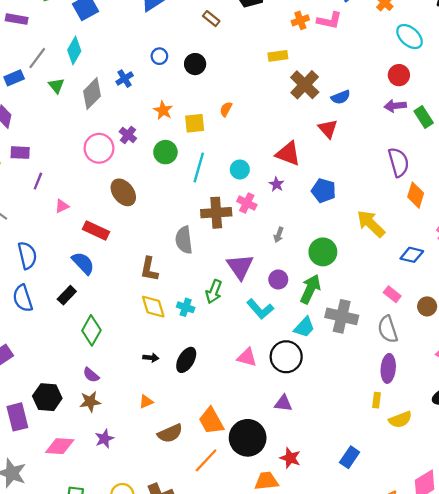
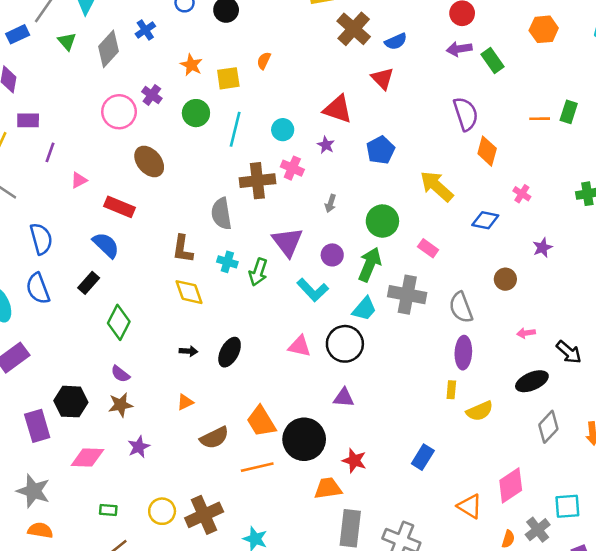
blue pentagon: (324, 191) -> (380, 150), turned 30
pink rectangle: (392, 294) -> (428, 248), moved
cyan cross: (186, 307) -> (227, 262), moved
orange line: (206, 460) -> (257, 467), turned 36

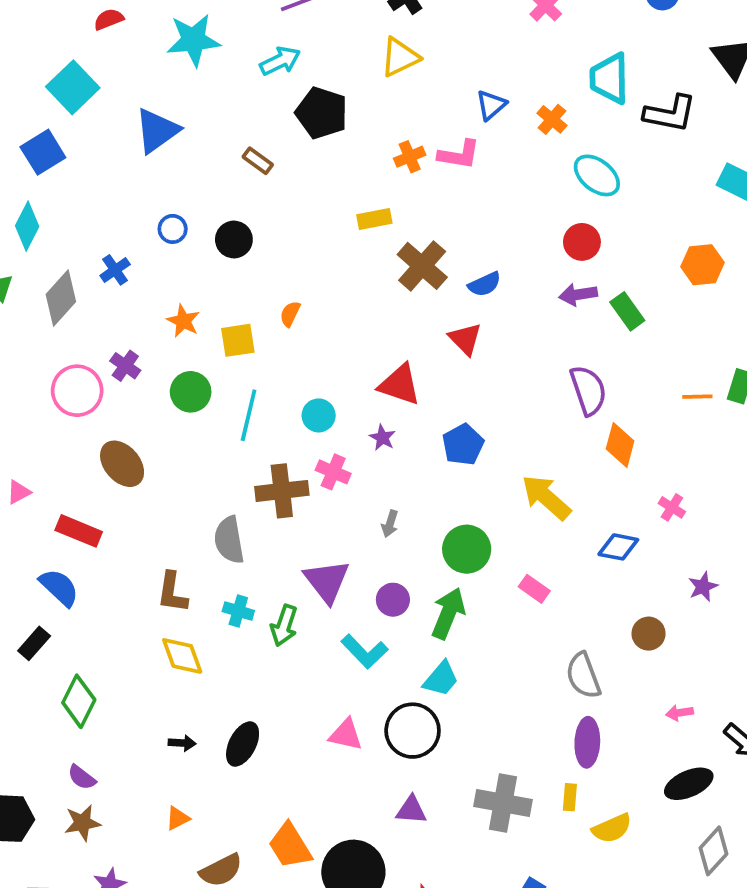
gray cross: (407, 295) -> (503, 803), moved

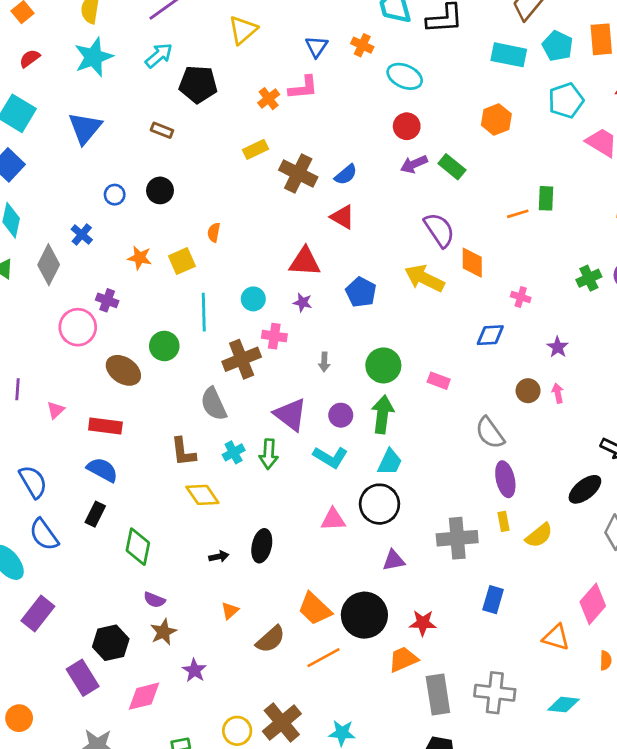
green circle: (191, 392) -> (164, 346), moved
yellow arrow: (546, 497) -> (424, 278), moved
cyan cross: (238, 611) -> (234, 452), turned -30
pink arrow: (680, 713) -> (558, 393), moved, turned 102

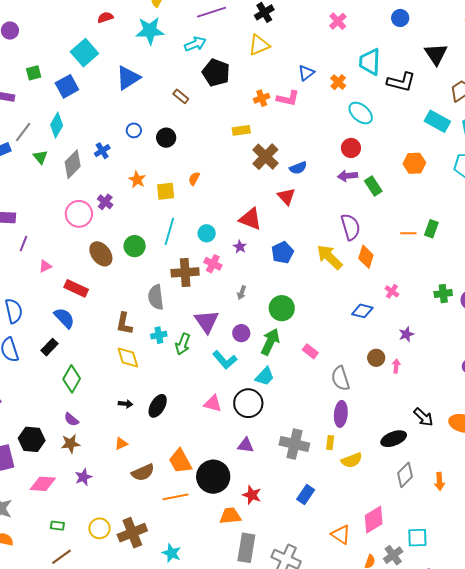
pink rectangle: (439, 381) -> (310, 351), moved

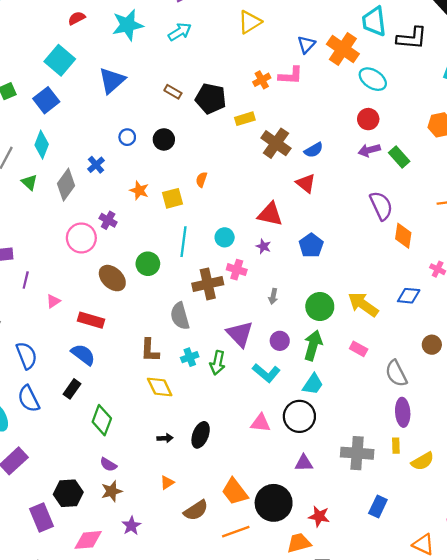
black pentagon: (216, 73) -> (211, 99), moved
orange cross: (338, 82) -> (343, 49), size x1.8
yellow arrow: (329, 257) -> (363, 304), moved

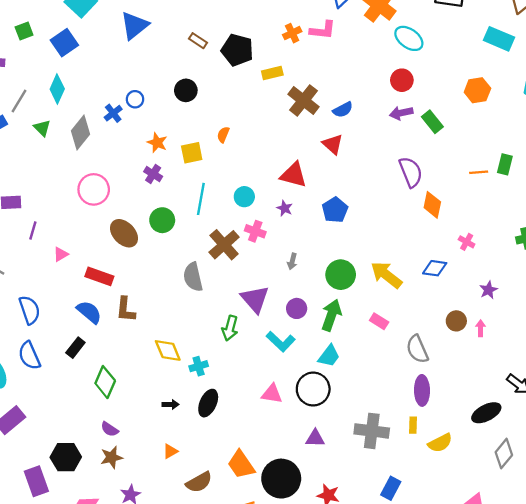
blue circle: (127, 137) -> (135, 99), moved
purple cross: (108, 220) -> (153, 174), moved
brown cross: (208, 284) -> (224, 245), turned -32
brown L-shape: (150, 350) -> (126, 309), moved
cyan cross: (190, 357) -> (199, 366), moved

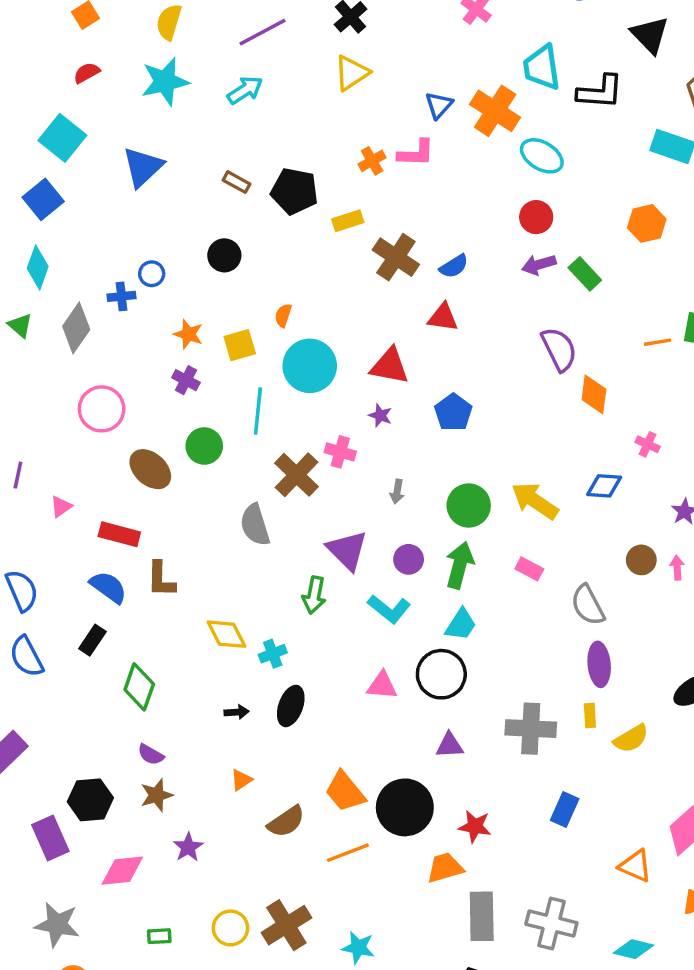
blue cross: (113, 113) -> (121, 296), turned 36
red triangle: (333, 144) -> (443, 317), turned -30
cyan circle: (244, 197) -> (310, 366), moved, size x1.8

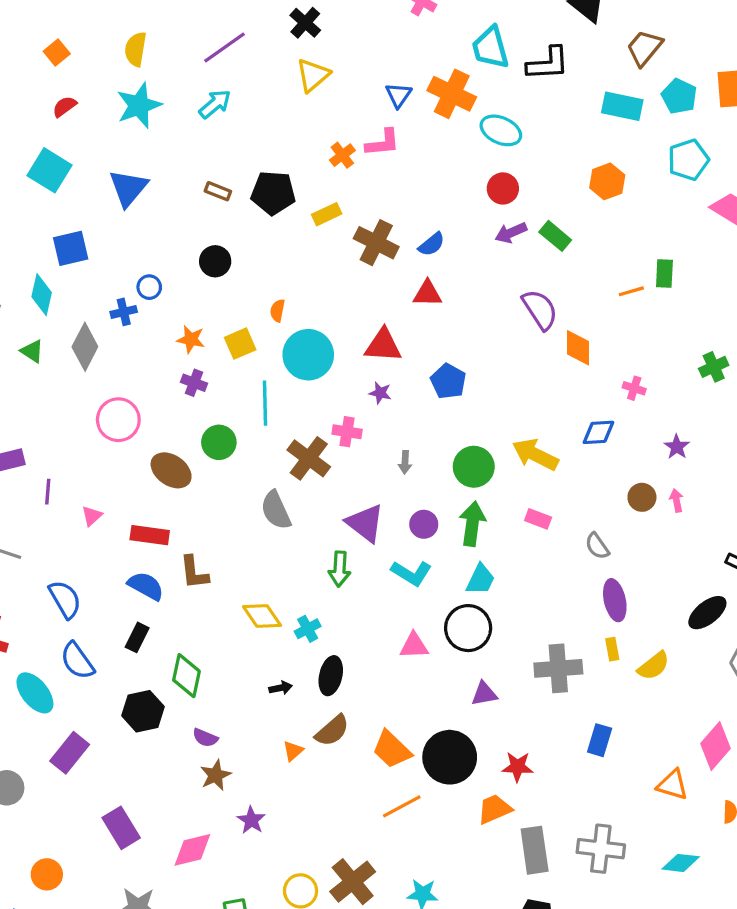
blue square: (43, 199) -> (71, 248), moved, turned 33
gray semicircle: (588, 605) -> (597, 546), size x0.7
black hexagon: (90, 800) -> (143, 711), moved
brown semicircle: (286, 822) -> (332, 731), moved

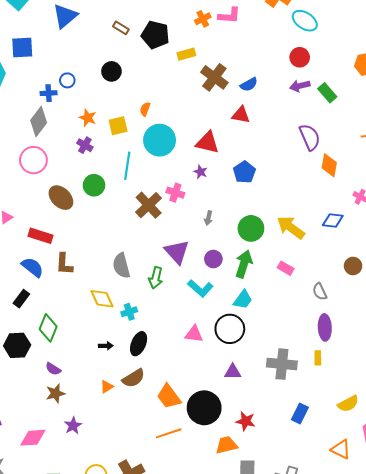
gray diamond: (85, 347) -> (39, 121), moved
gray semicircle: (276, 510) -> (121, 266), moved
yellow semicircle: (654, 666) -> (348, 404), moved

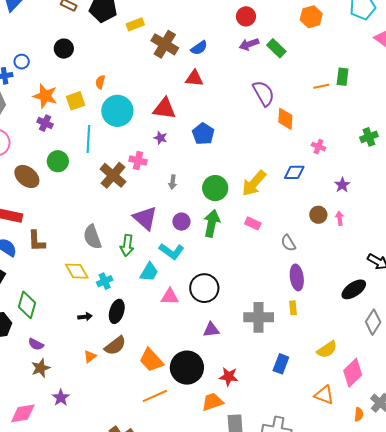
orange star: (88, 118) -> (45, 96), size x1.4
yellow arrow: (291, 227) -> (254, 183), turned -80
cyan trapezoid: (243, 300) -> (149, 272), moved

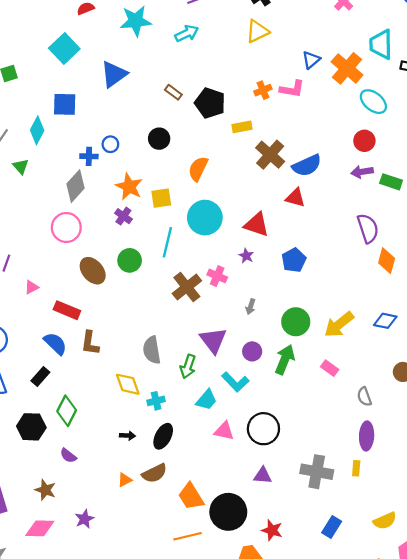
blue semicircle: (199, 48) -> (307, 166), size x1.5
green rectangle: (276, 48) -> (391, 182), turned -36
orange semicircle: (100, 82) -> (198, 169), moved, size x1.6
brown star: (41, 368) -> (45, 490), moved, turned 30

